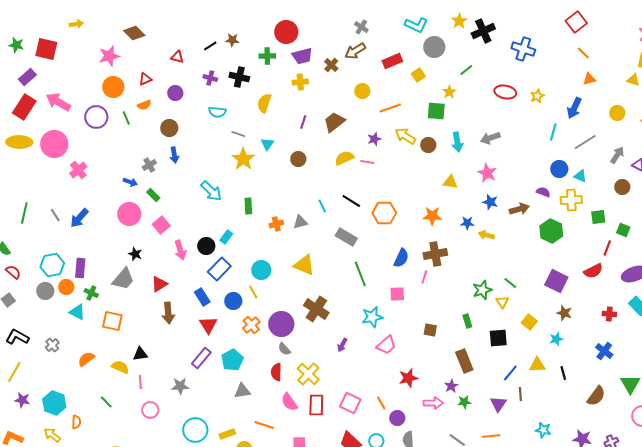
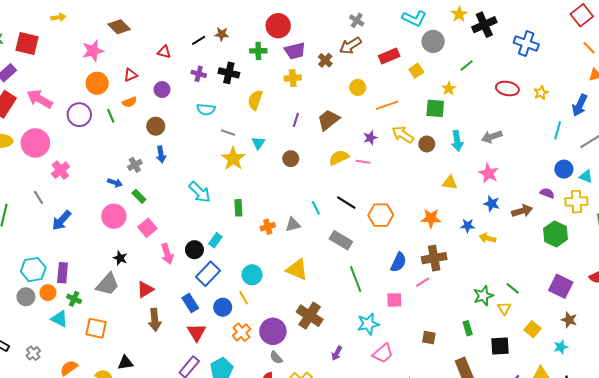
gray line: (55, 215) -> (38, 197), moved
pink line: (424, 277) -> (423, 282), turned 40

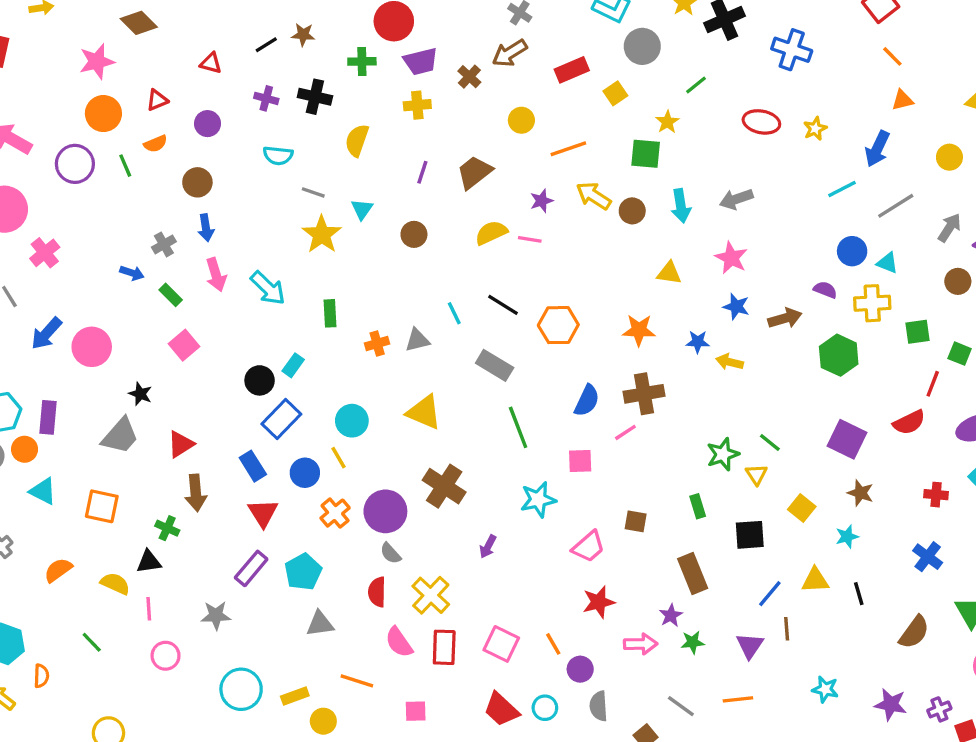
cyan line: (558, 130) -> (842, 189), turned 48
pink circle: (114, 216) -> (92, 347), moved
pink arrow: (167, 254) -> (216, 275), moved
green cross: (74, 299) -> (167, 528), moved
pink trapezoid: (383, 353) -> (589, 547), moved

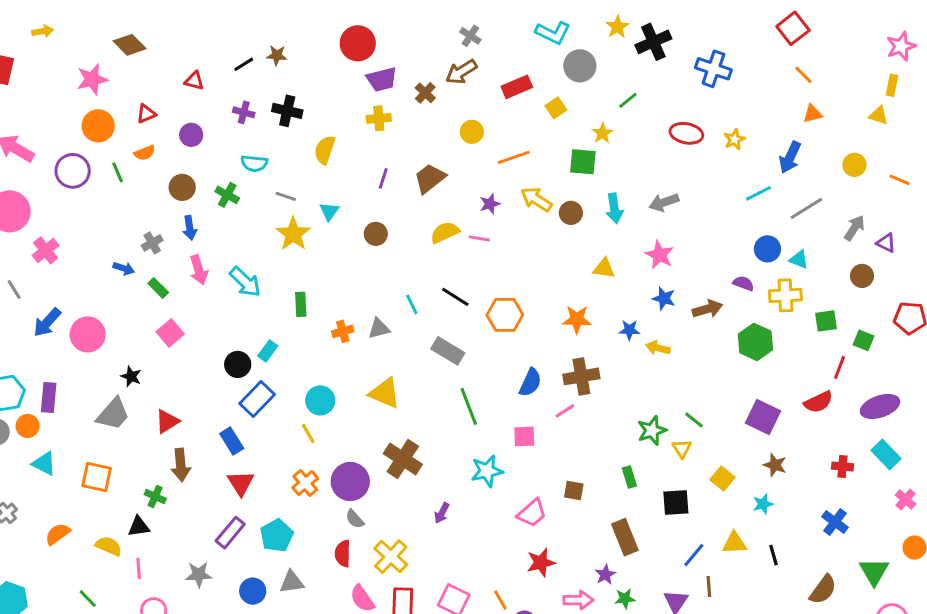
green cross: (362, 61) -> (227, 195), moved, turned 30
blue circle: (305, 473) -> (253, 591), moved

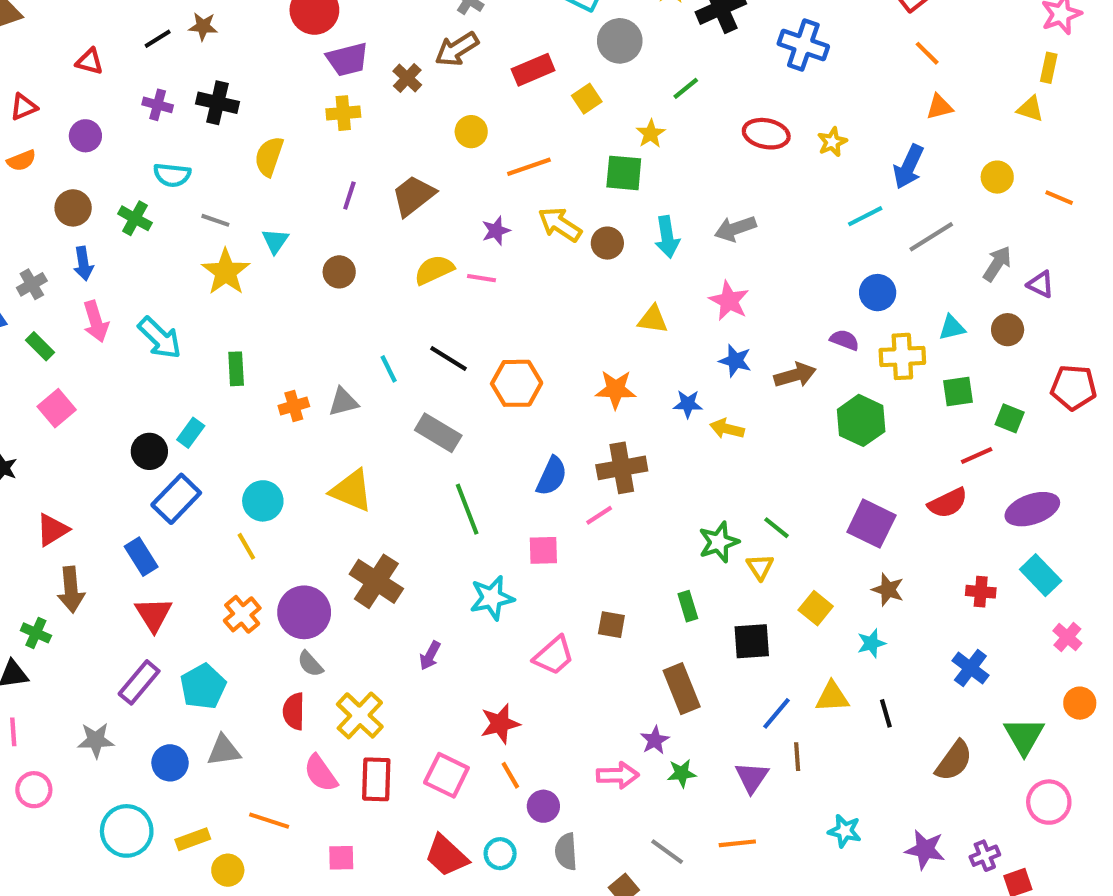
cyan triangle: (799, 259) -> (952, 328), moved, turned -35
red line: (839, 367) -> (977, 456), turned 45
red star: (541, 563) -> (500, 724), moved

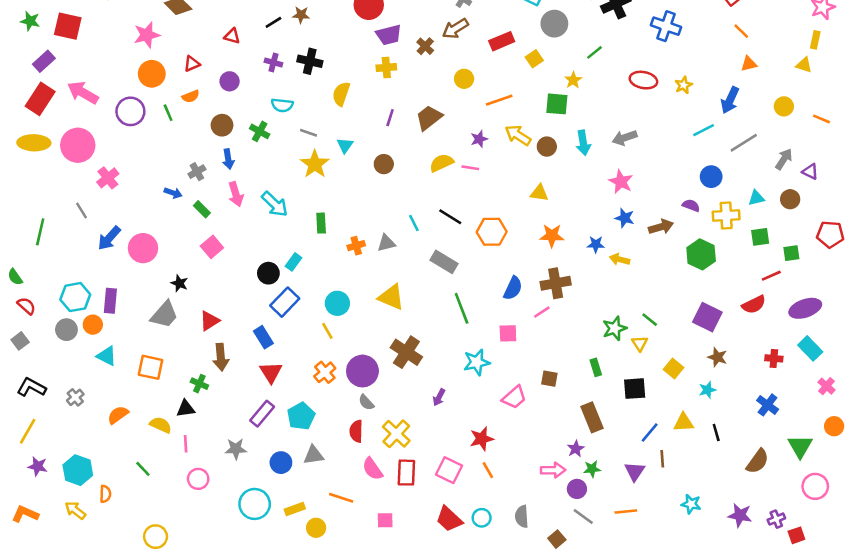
yellow triangle: (653, 319) -> (539, 193), moved
green square: (1010, 418) -> (791, 253), turned -30
purple circle: (543, 806) -> (577, 489), moved

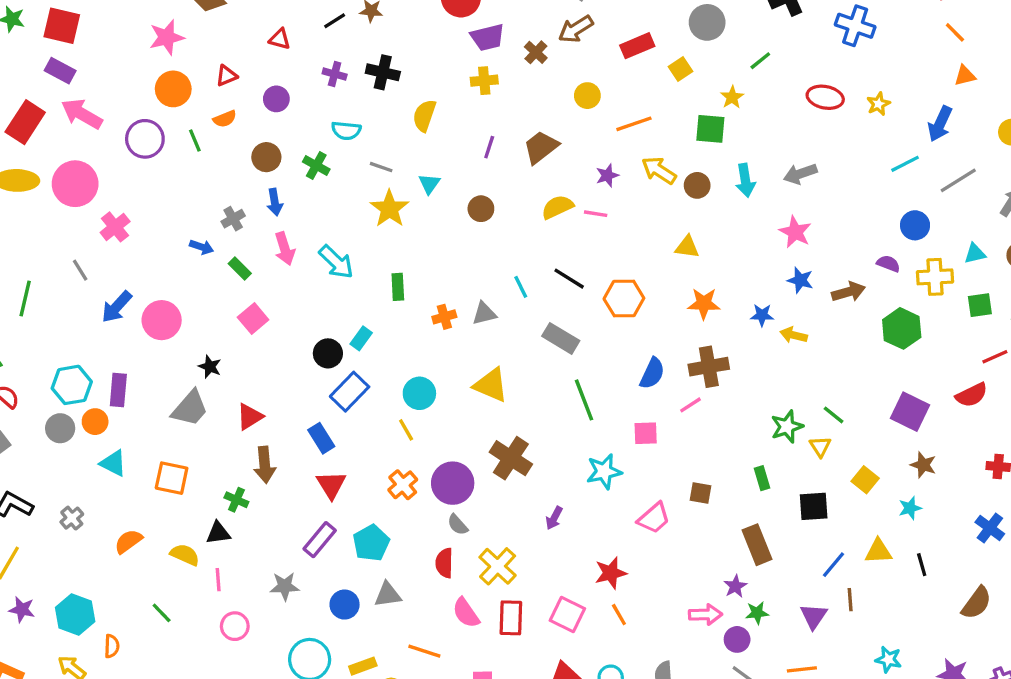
purple rectangle: (44, 61) -> (60, 71), moved, turned 70

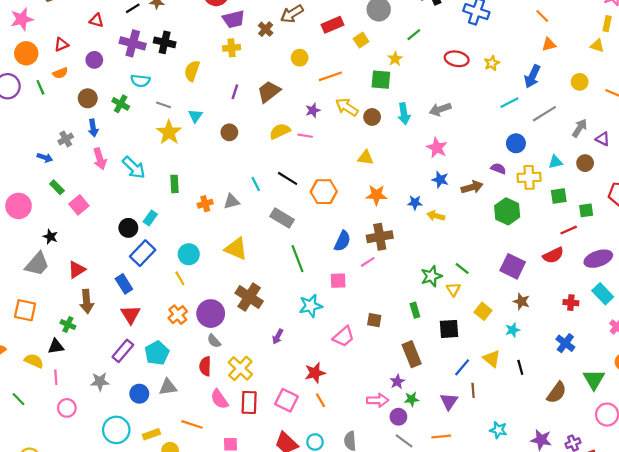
purple cross: (335, 74) -> (133, 43), size x1.6
green rectangle: (240, 269) -> (57, 187), moved
yellow triangle: (878, 551) -> (492, 359), turned 42

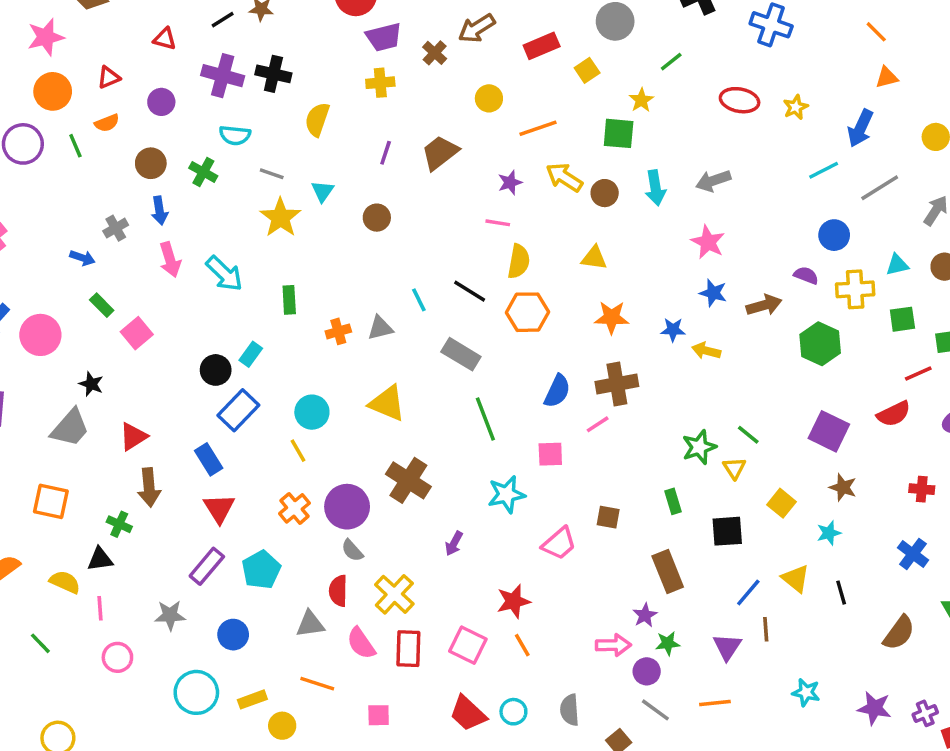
yellow semicircle: (280, 131) -> (519, 261), moved, turned 125
gray triangle: (168, 387) -> (310, 624), moved

